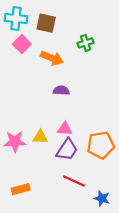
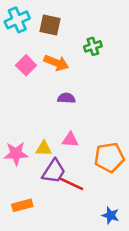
cyan cross: (16, 18) -> (17, 20), turned -30
pink square: (22, 44) -> (26, 65), moved
purple trapezoid: (67, 150) -> (54, 171), moved
red line: (74, 181) -> (71, 184), moved

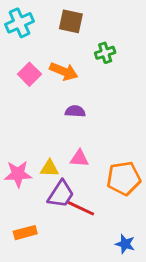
brown square: (50, 25) -> (71, 21), moved

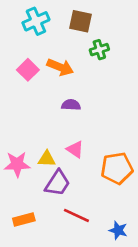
brown square: (71, 21) -> (80, 21), moved
cyan cross: (19, 23) -> (36, 21), moved
pink triangle: (79, 158) -> (75, 149), turned 30
red line: (81, 208) -> (76, 215), moved

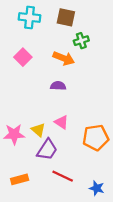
cyan cross: (36, 21) -> (30, 17), turned 30
orange arrow: (60, 67) -> (64, 58), moved
yellow triangle: (47, 159) -> (38, 130), turned 40

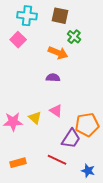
green cross: (81, 41) -> (74, 37), turned -32
pink square: (23, 57) -> (18, 40), moved
purple trapezoid: (47, 150) -> (71, 139), moved

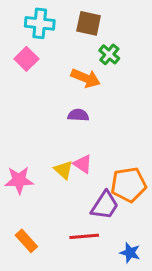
yellow triangle: (35, 118) -> (63, 170), moved
red line: (57, 160) -> (84, 236), turned -30
orange rectangle: (18, 163) -> (26, 241), turned 63

